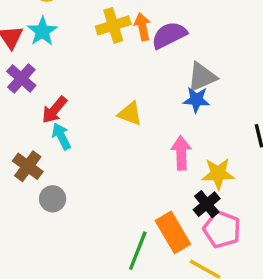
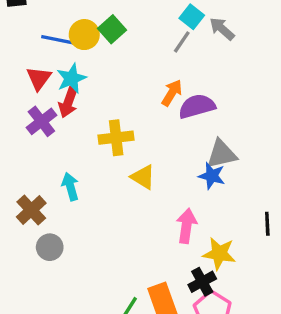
yellow cross: (113, 25) -> (116, 138), moved
orange arrow: (142, 27) -> (172, 93), turned 32
red arrow: (54, 110) -> (68, 102), moved, turned -32

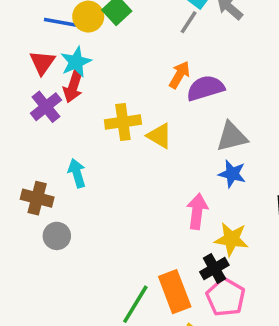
blue star: (212, 176) -> (232, 174), moved
yellow triangle: (143, 177) -> (159, 136), moved
brown cross: (31, 210) -> (37, 198), turned -32

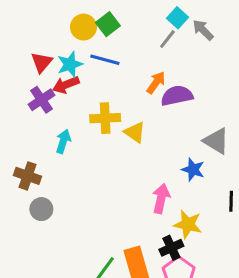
blue line: (62, 23) -> (105, 60), moved
red arrow: (73, 87) -> (66, 85), turned 45
gray triangle: (232, 137) -> (216, 141), moved, turned 40
cyan arrow: (77, 173) -> (63, 141), moved, turned 30

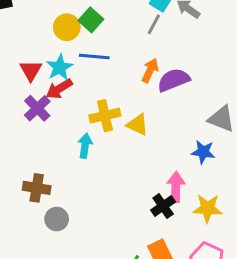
cyan arrow: (63, 141) -> (85, 146), moved
black cross: (171, 248) -> (163, 206), moved

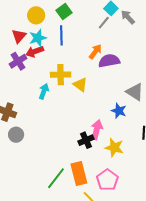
yellow circle: (67, 27) -> (36, 15), moved
blue line: (94, 56) -> (61, 35), turned 72

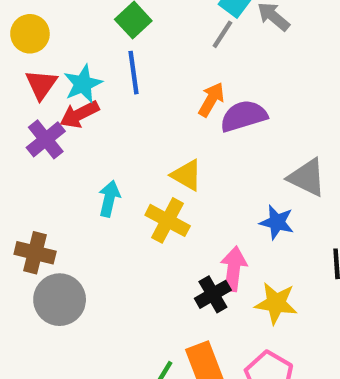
yellow circle: (36, 15) -> (30, 34), moved
yellow cross: (61, 75) -> (168, 220), moved, turned 36
gray circle: (16, 135) -> (60, 300), size x1.5

